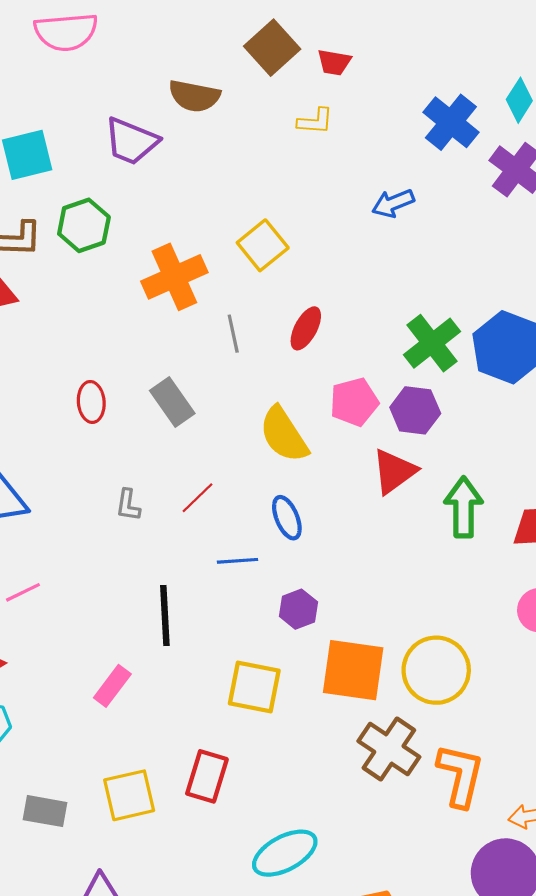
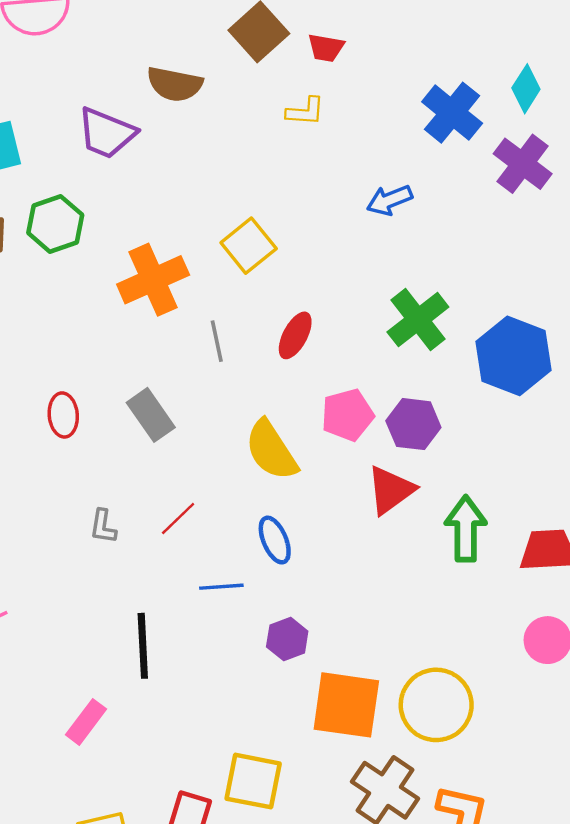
green cross: (432, 343) -> (418, 319), moved
yellow square: (254, 687) -> (253, 781), moved

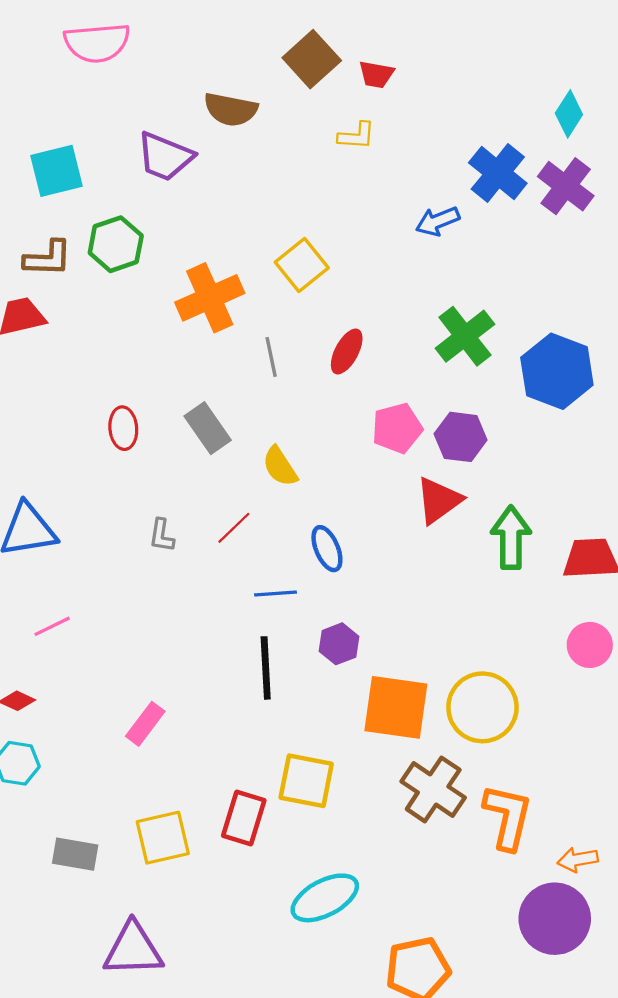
blue cross: (452, 113) -> (498, 173), moved
yellow semicircle: (271, 450) -> (280, 466), moved, size x0.7
black line: (143, 646) -> (266, 668), moved

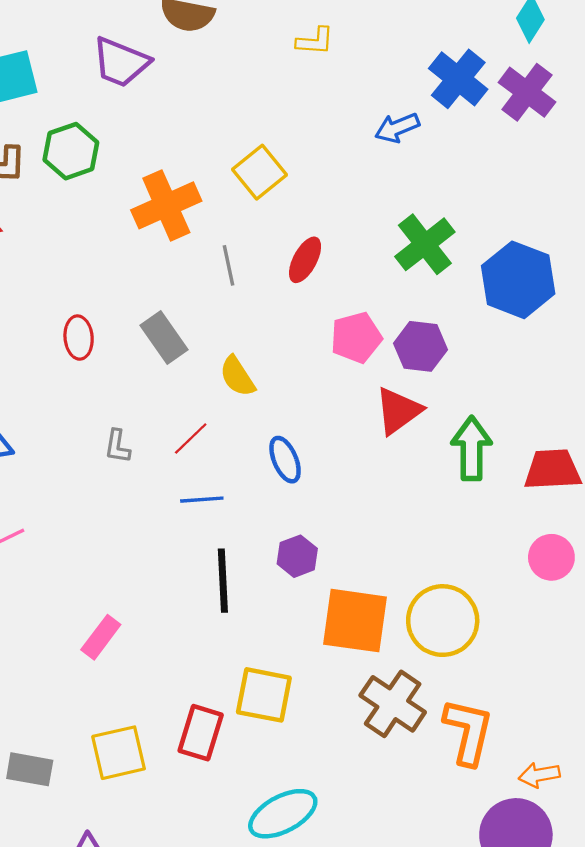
blue line: (276, 593) -> (202, 500), moved

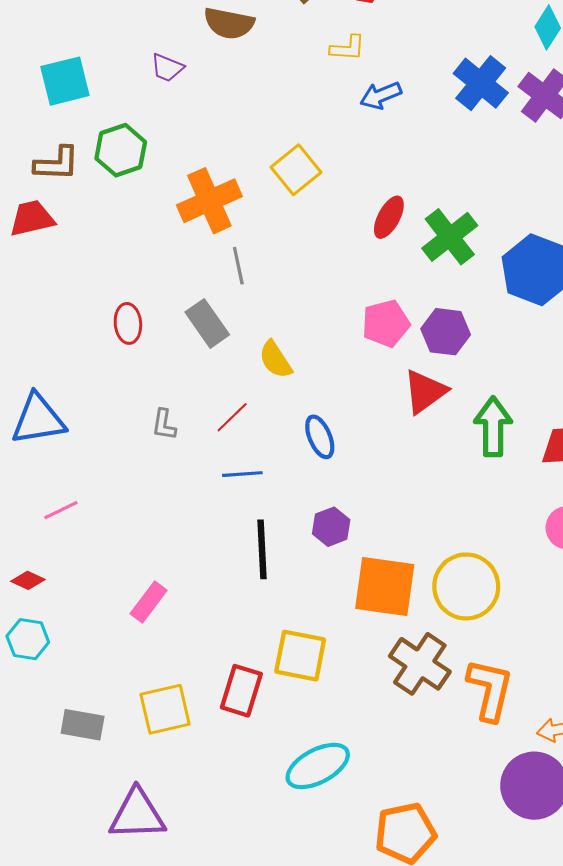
purple trapezoid: (121, 62) -> (167, 68), size x0.6
blue arrow: (397, 128) -> (381, 95), moved
red ellipse: (305, 260) -> (389, 217), moved
gray line: (228, 265) -> (238, 266), moved

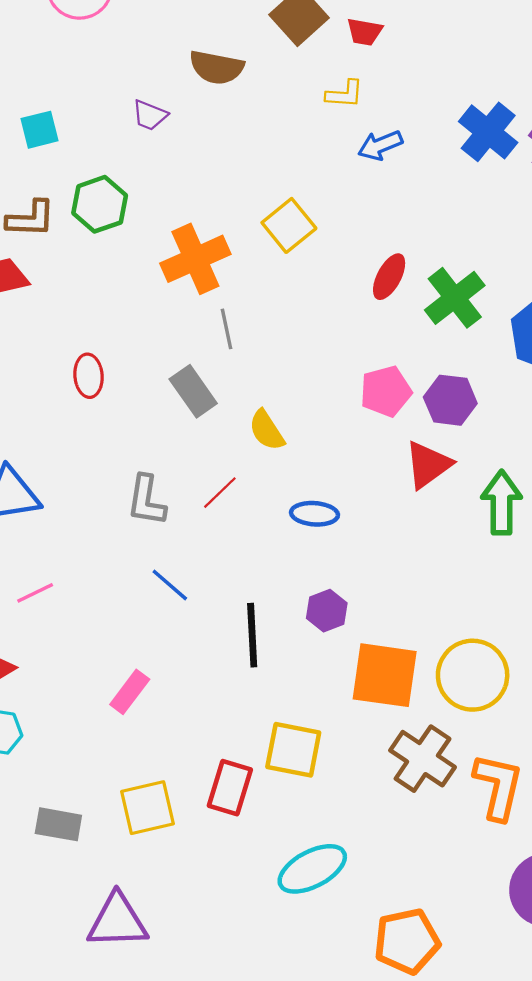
cyan square: (65, 81) -> (40, 130), size x0.7
red ellipse: (128, 323) -> (89, 376), moved
gray L-shape: (164, 425) -> (146, 500), size x1.5
blue ellipse: (320, 437) -> (314, 514), turned -63
blue line: (242, 474) -> (170, 585), moved, turned 45

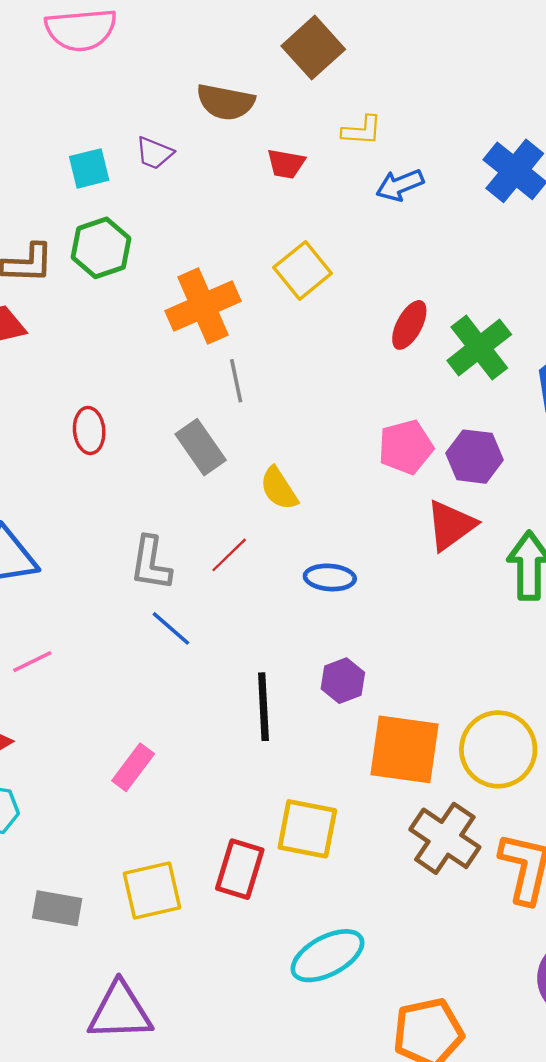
red trapezoid: (365, 32) -> (286, 164), moved
cyan square: (40, 130) -> (89, 168), moved
blue line: (170, 585) -> (171, 628), moved

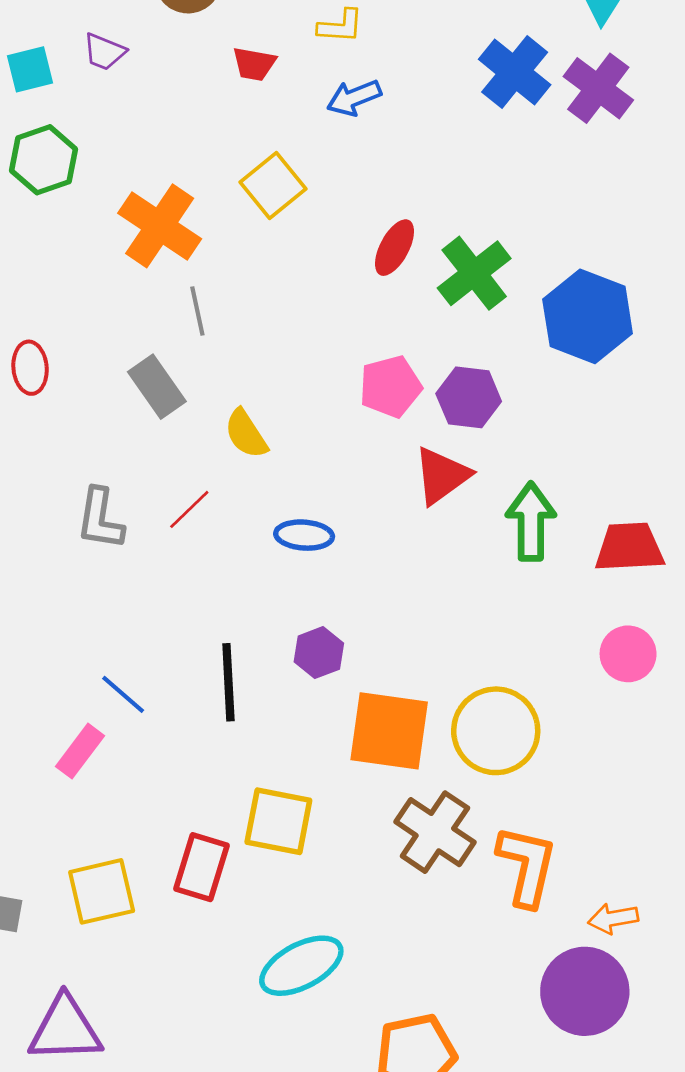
blue arrow: (400, 185) -> (354, 98), moved
orange cross: (203, 306) -> (160, 226), turned -32
blue line: (171, 628) -> (123, 694), moved

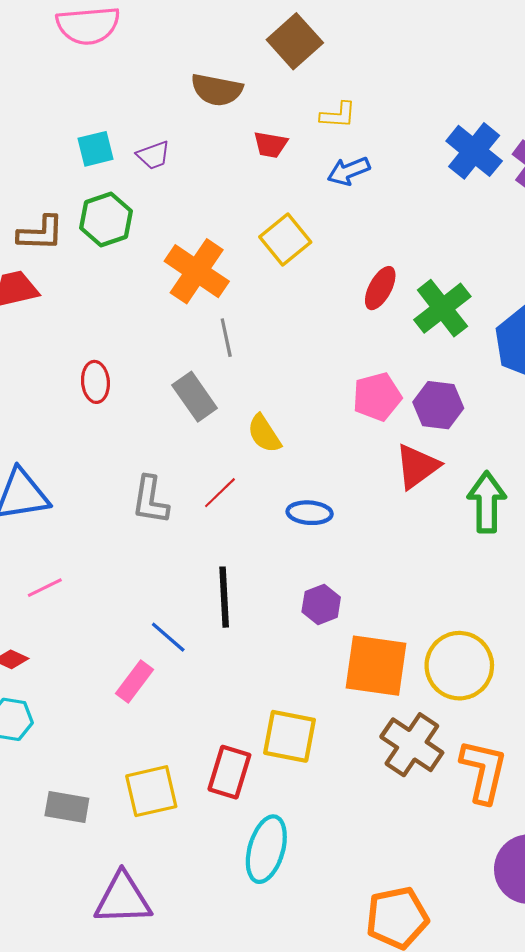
purple trapezoid: (104, 52) -> (153, 155), moved, turned -42
black line: (228, 682) -> (224, 597), moved
cyan ellipse: (301, 966) -> (266, 849), moved, turned -46

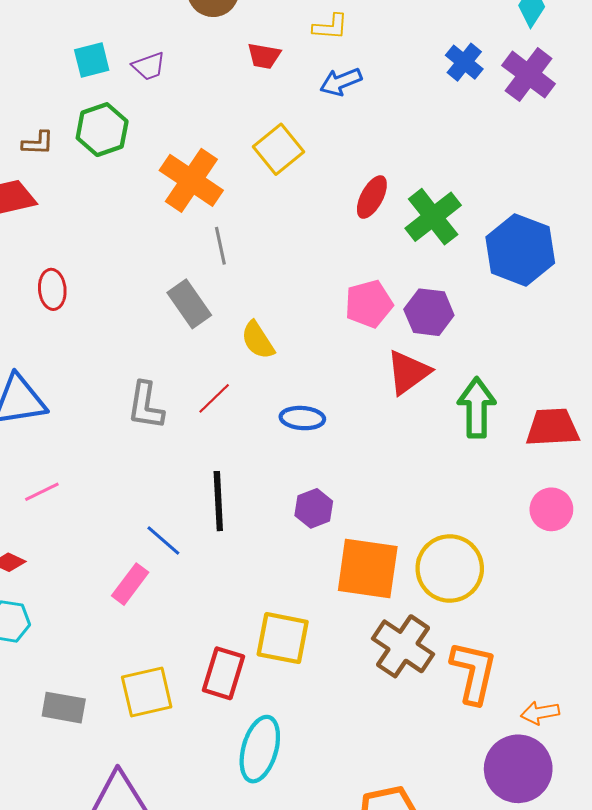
blue cross: (474, 151) -> (464, 62), size x0.7
brown L-shape: (41, 233) -> (38, 143), size x0.7
red ellipse: (95, 382) -> (52, 289), moved

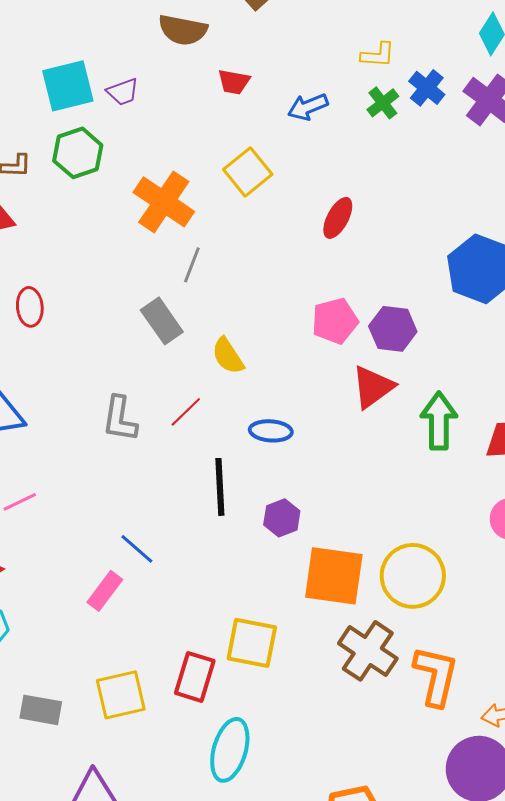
yellow L-shape: (330, 27) -> (378, 55), moved
cyan square: (92, 60) -> (68, 86), size x1.5
green cross: (433, 217) -> (383, 103), moved, size x0.6
gray line: (220, 246) -> (192, 265), turned 33
black line: (218, 501) -> (220, 487), moved

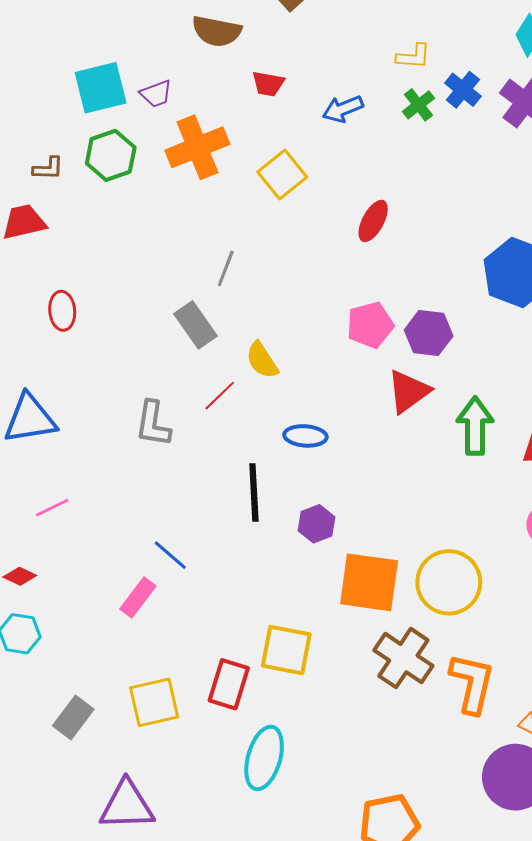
orange cross: (164, 202) -> (197, 147), moved, turned 34
red line: (186, 412) -> (220, 396), moved
gray rectangle: (41, 710) -> (73, 718), turned -63

